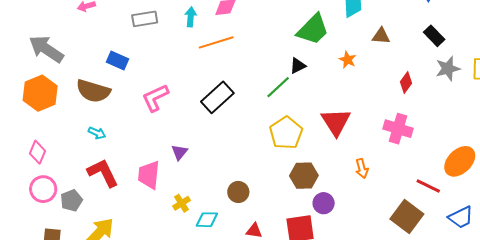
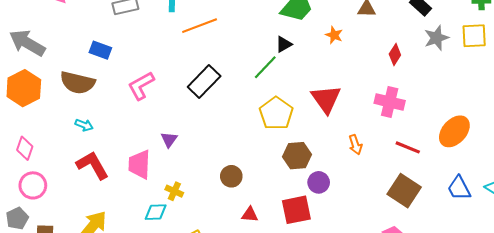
red line: (428, 186) -> (408, 147), moved
gray pentagon: (71, 200) -> (17, 218), moved
yellow cross: (182, 203) -> (174, 191), turned -30
blue trapezoid: (461, 217) -> (459, 188), turned 92
cyan diamond: (207, 220) -> (156, 212), moved

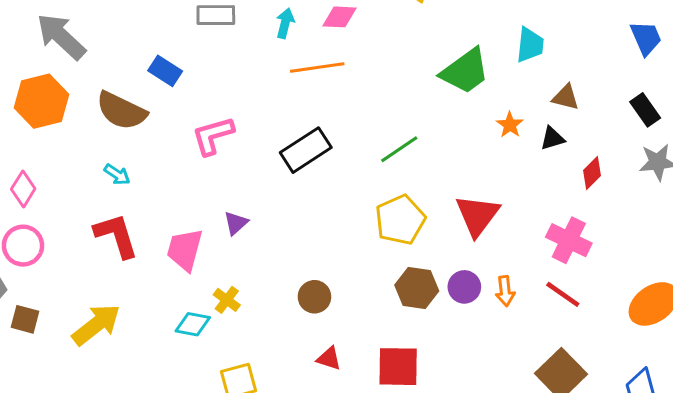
black triangle: (284, 44) -> (552, 138), moved
red line: (408, 147) -> (563, 294), moved
purple circle: (319, 182) -> (464, 287), moved

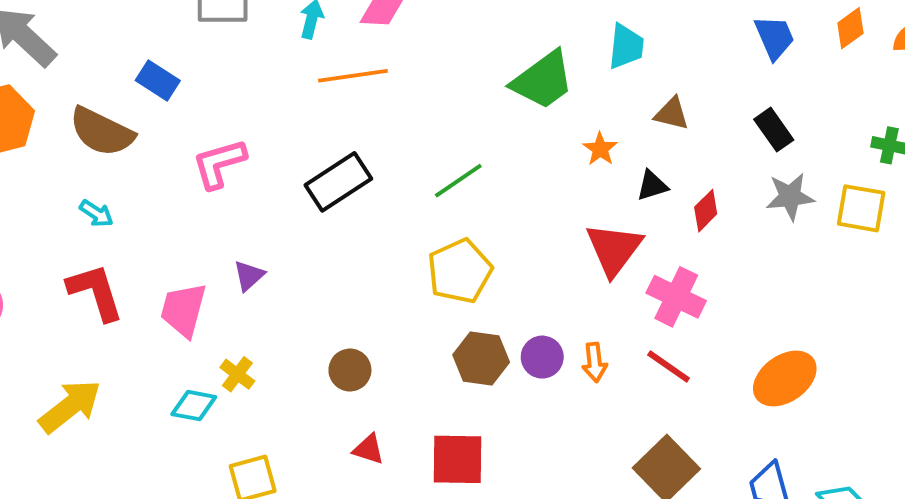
black triangle: (552, 138) -> (652, 186), moved
red triangle: (477, 215) -> (614, 249), moved

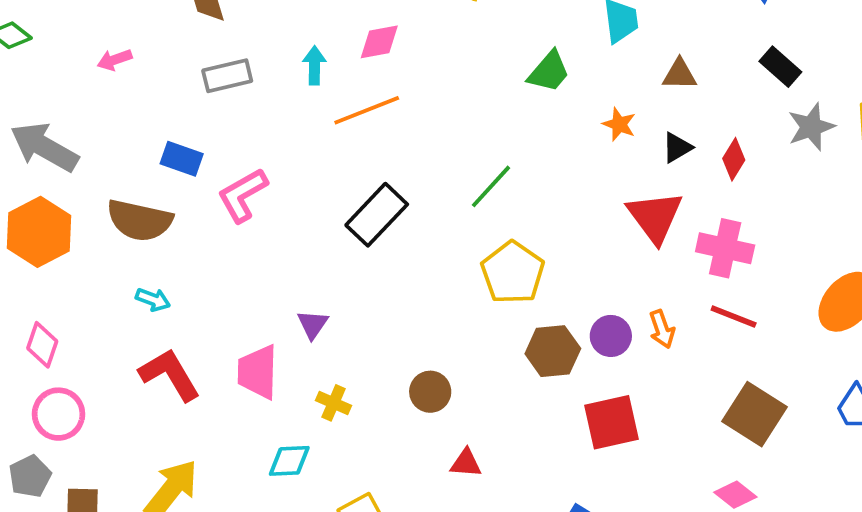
green trapezoid: (543, 80) -> (549, 72), size x0.7
pink L-shape: (219, 164) -> (243, 195), moved
yellow cross: (237, 374) -> (334, 403), moved
red square: (457, 459) -> (611, 422), moved

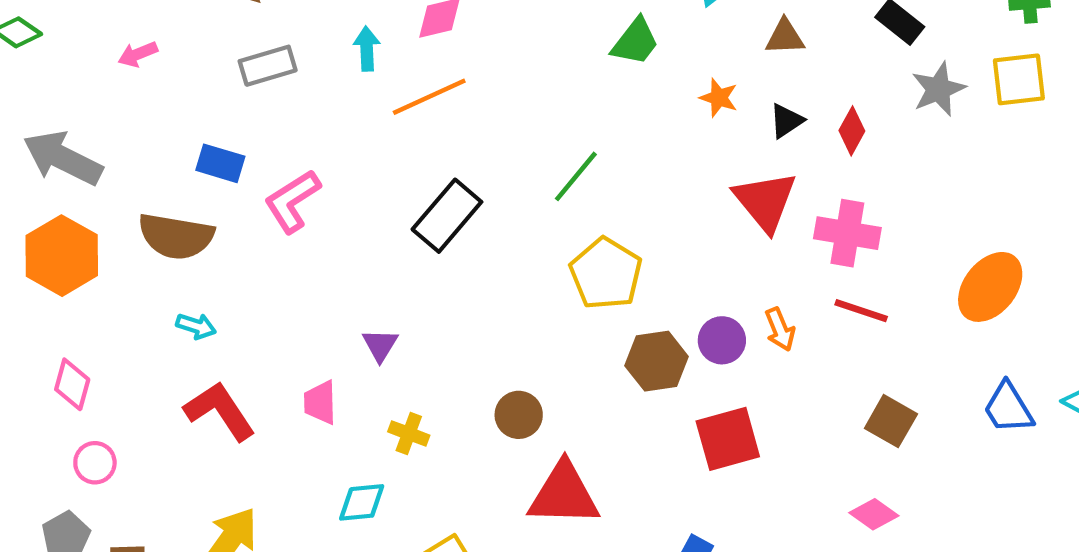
pink trapezoid: (258, 372) -> (320, 403), size x0.7
pink circle: (59, 414) -> (95, 463), size x0.7
brown square: (754, 414) -> (891, 421), size x0.7
red triangle: (466, 463) -> (564, 494), size x2.0

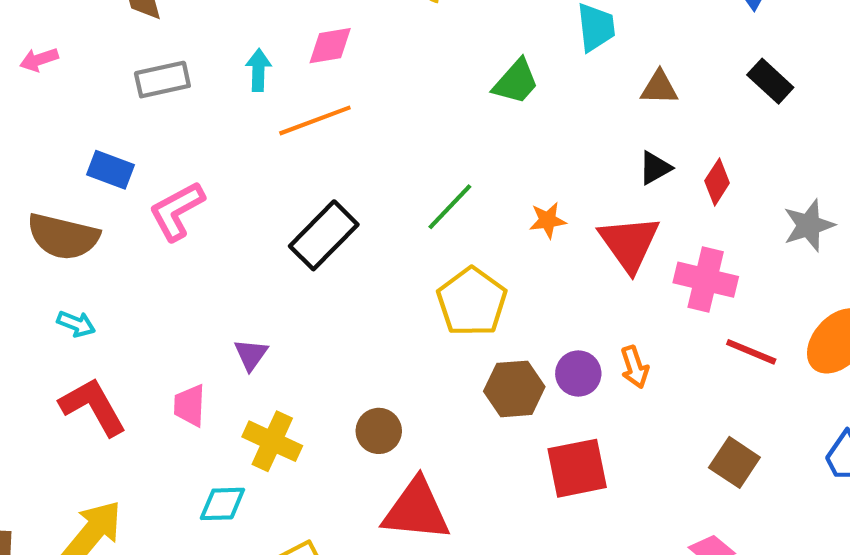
gray star: (939, 89) -> (809, 225), moved
orange star: (719, 98) -> (548, 220), moved, turned -30
red line: (861, 311) -> (751, 352), moved
yellow cross: (409, 433) -> (272, 441), size x1.5

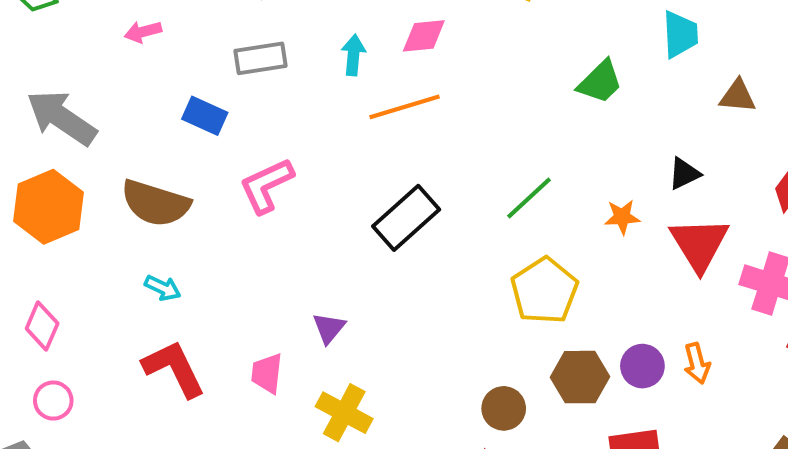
black triangle: (655, 168) -> (684, 174), moved
blue rectangle: (111, 170) -> (205, 116), moved
brown circle: (379, 431) -> (504, 408), moved

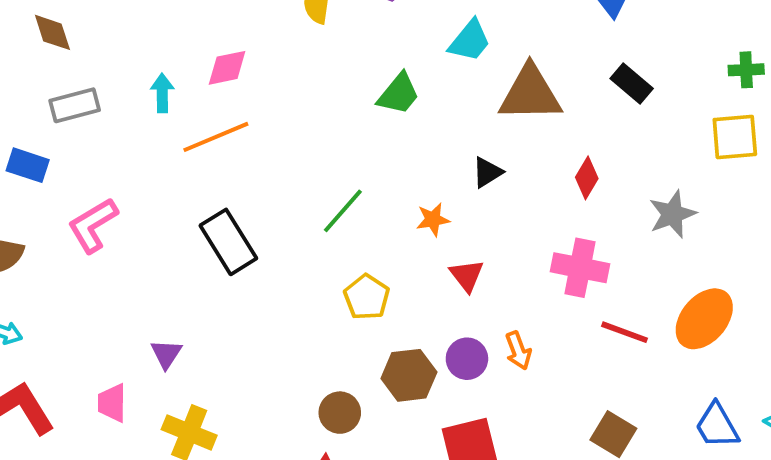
cyan trapezoid: (680, 34) -> (470, 41), turned 48
brown triangle: (738, 96) -> (530, 94), size x1.8
black rectangle: (406, 218) -> (228, 242), turned -74
red triangle: (699, 244) -> (467, 275), moved, size x0.6
yellow pentagon: (544, 291) -> (367, 297), size x0.7

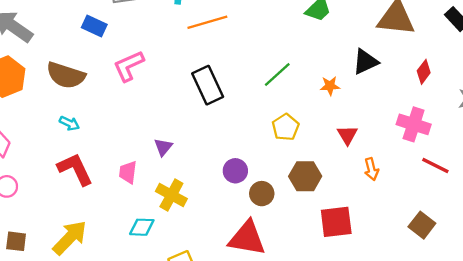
black triangle: (487, 172) -> (365, 62), size x1.4
red triangle: (467, 275) -> (347, 135), moved
purple circle: (467, 359) -> (235, 171), moved

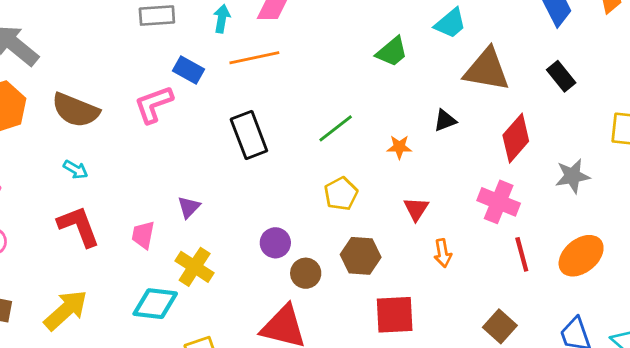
blue rectangle: (94, 26) -> (188, 70), moved
black triangle: (365, 62) -> (445, 120), size x0.7
red diamond: (424, 72) -> (516, 138), size x1.6
red line: (435, 165) -> (522, 254), turned 44
cyan diamond: (142, 227) -> (155, 304), size x1.4

